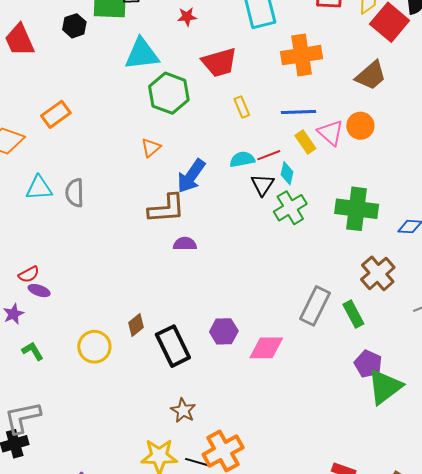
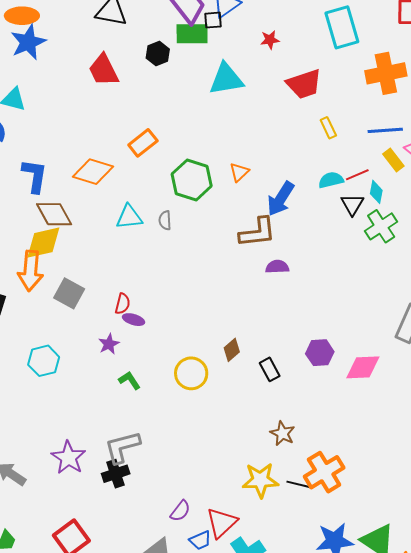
green hexagon: (169, 93) -> (192, 180), moved
gray semicircle: (75, 193) -> (165, 220), size x0.7
red semicircle: (29, 274) -> (123, 304), turned -45
black rectangle: (173, 346) -> (270, 369), size x0.6

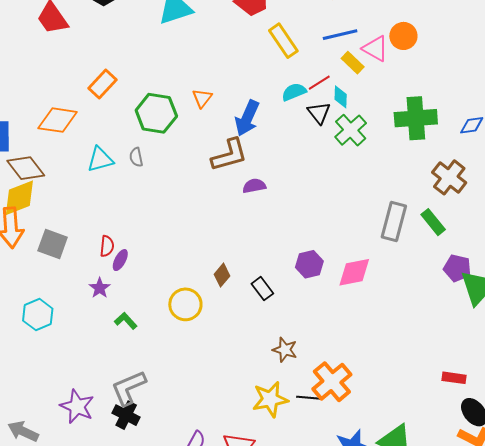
yellow rectangle: (328, 128) -> (283, 41), size x1.6
purple ellipse: (134, 320) -> (120, 260), turned -70
black cross: (116, 474) -> (126, 415), turned -36

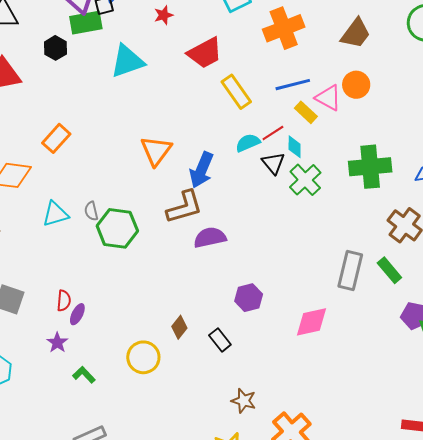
orange triangle: (202, 98) -> (156, 151), size x1.6
green hexagon: (156, 113) -> (117, 228), moved
purple semicircle: (254, 186) -> (210, 237), size x1.4
purple hexagon: (309, 264) -> (249, 298), moved

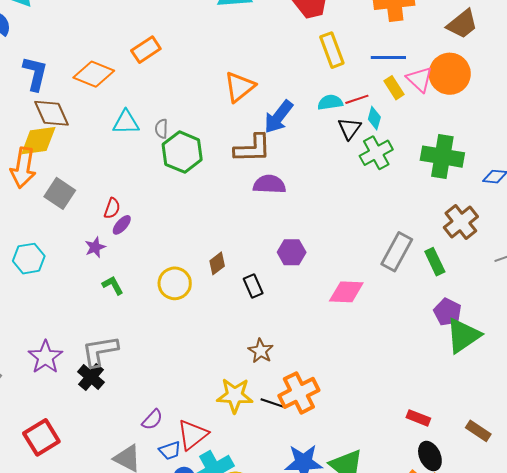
orange circle: (356, 85) -> (450, 74), size x1.5

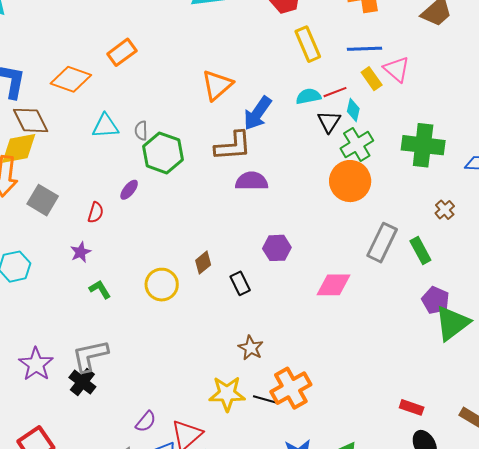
orange circle: (450, 74) -> (350, 181), moved
brown cross: (461, 222) -> (445, 210), size x0.6
purple ellipse: (122, 225) -> (129, 190), moved

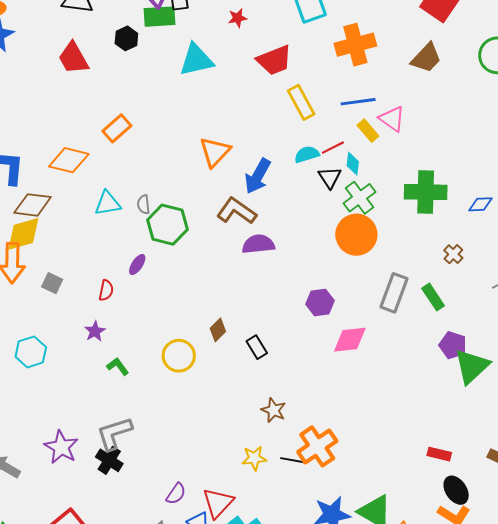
brown diamond: (31, 120) -> (33, 205), turned -51
brown L-shape: (233, 146) -> (237, 211), turned -135
gray square: (43, 200) -> (52, 283), size x0.7
purple hexagon: (277, 248) -> (320, 302), moved
yellow star: (227, 394) -> (254, 458), size x0.7

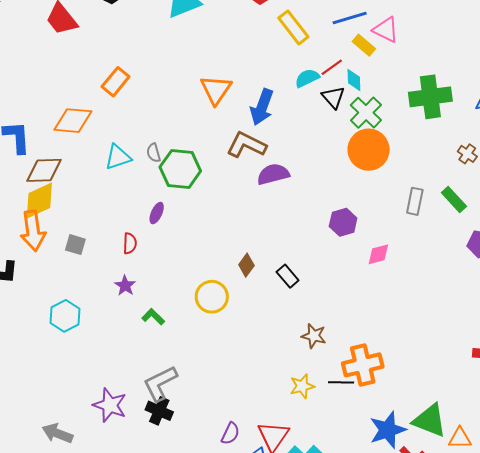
gray rectangle: (394, 293) -> (415, 201), size x0.7
pink diamond: (350, 340) -> (378, 254), size x0.7
orange cross: (317, 446) -> (363, 365), turned 30

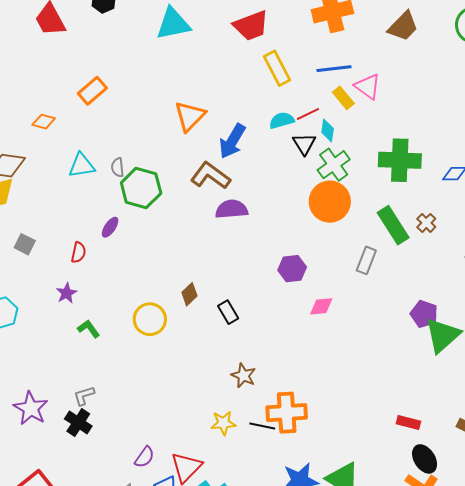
orange diamond: (73, 121) -> (44, 122), size x0.6
green rectangle: (454, 199) -> (393, 225), moved, size x1.4
gray L-shape: (160, 383) -> (84, 396), size x0.6

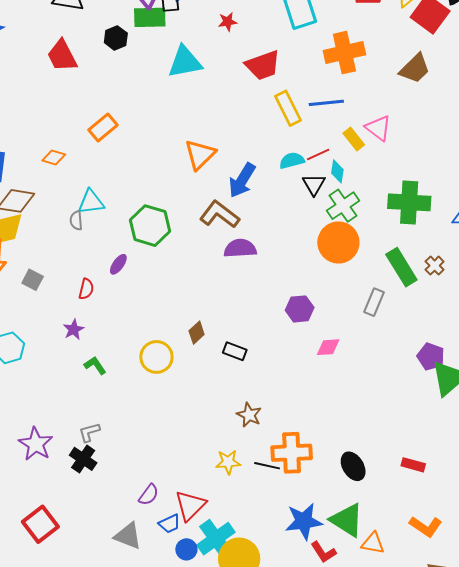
blue line: (334, 69) -> (326, 103), moved
gray semicircle: (118, 167) -> (76, 220), moved
black rectangle: (228, 312) -> (235, 351), turned -40
black ellipse: (425, 459) -> (353, 466), moved

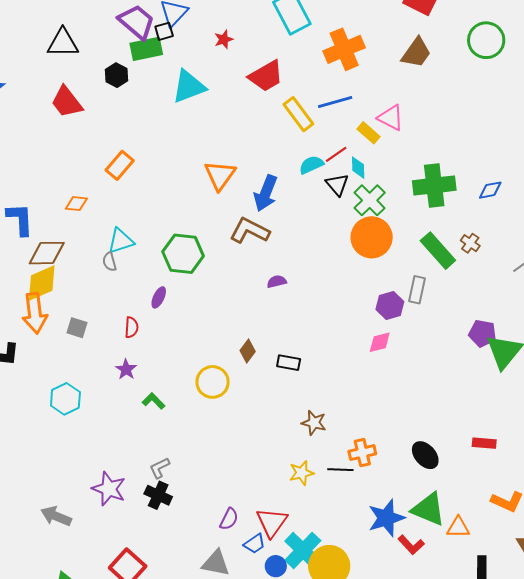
purple semicircle: (240, 248) -> (277, 281), moved, size x0.6
purple hexagon: (300, 309) -> (390, 306), moved
orange cross: (292, 453) -> (362, 453), size x0.7

